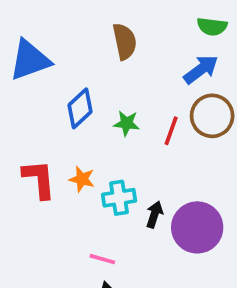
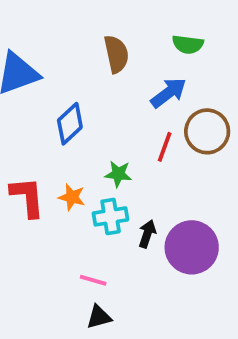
green semicircle: (212, 27) -> (188, 44), moved
blue arrow: (201, 69) -> (168, 93), moved
green star: (126, 123) -> (118, 174), moved

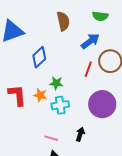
green star: (118, 174) -> (56, 83), moved
black arrow: (147, 234) -> (80, 134), moved
purple circle: (192, 247) -> (102, 104), moved

